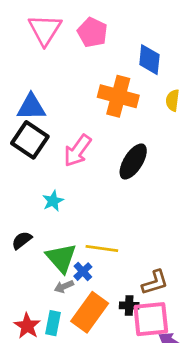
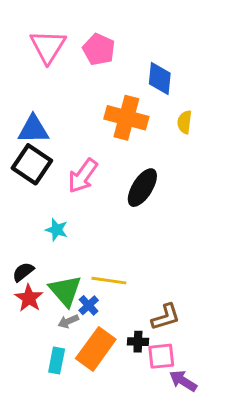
cyan star: (53, 201) -> (57, 230), turned -30
pink square: (151, 319) -> (161, 356), size x0.7
red star: (27, 326) -> (29, 298), moved

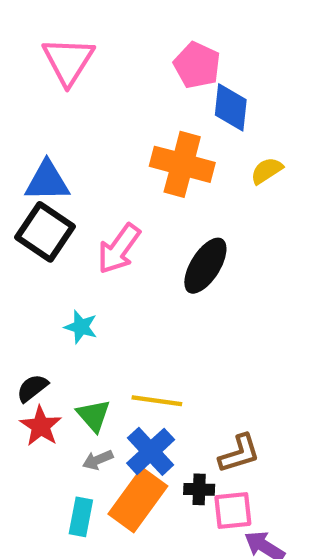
pink pentagon: (99, 49) -> (197, 65), moved
yellow semicircle: (185, 122) -> (267, 171), turned 50
green triangle: (65, 291) -> (94, 416), size x0.7
blue cross: (89, 305) -> (151, 451), moved, size x1.6

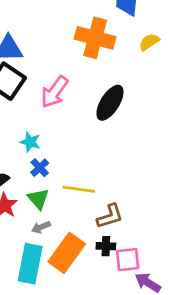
blue cross: (151, 451) -> (40, 168), moved, size x0.6
brown L-shape: (239, 454) -> (110, 216), moved
cyan rectangle: (81, 517) -> (30, 264), size x1.6

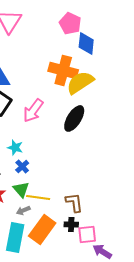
yellow semicircle: (149, 42) -> (80, 82), moved, size x1.8
yellow line: (79, 189) -> (38, 197), moved
brown L-shape: (110, 216) -> (74, 202), turned -80

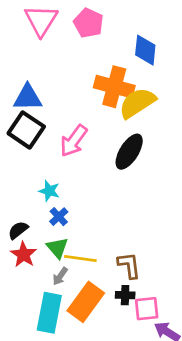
pink pentagon: (70, 23) -> (89, 23), moved
gray arrow: (23, 210) -> (60, 276), turned -32

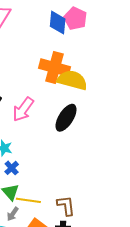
pink pentagon: (89, 23) -> (75, 18), moved
blue diamond: (145, 50) -> (58, 23), moved
yellow semicircle: (137, 103) -> (72, 80), turned 48

